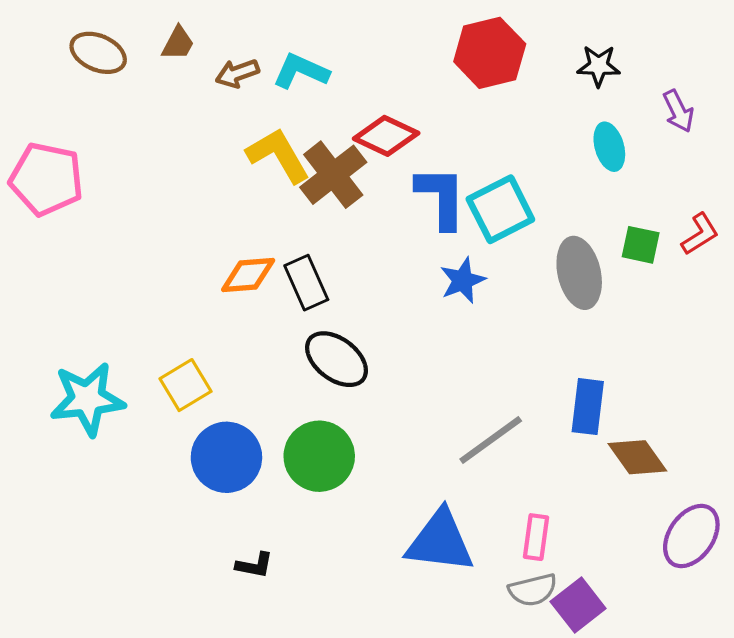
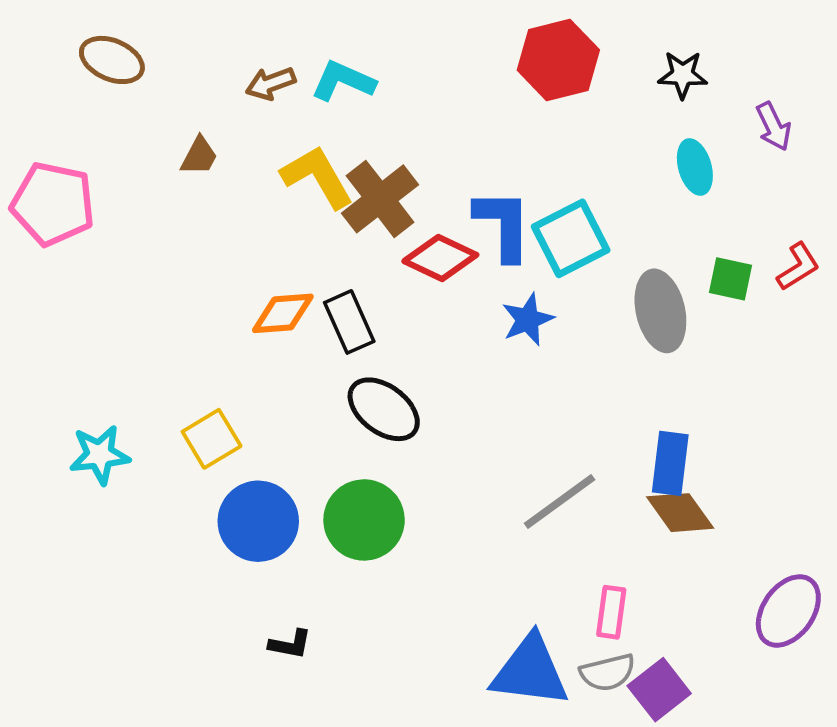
brown trapezoid: (178, 43) -> (199, 156), moved
red diamond: (386, 136) -> (440, 258), moved
cyan star: (87, 399) -> (100, 455), size x0.7
brown diamond: (637, 457) -> (680, 513), moved
blue triangle: (440, 541) -> (530, 671), moved

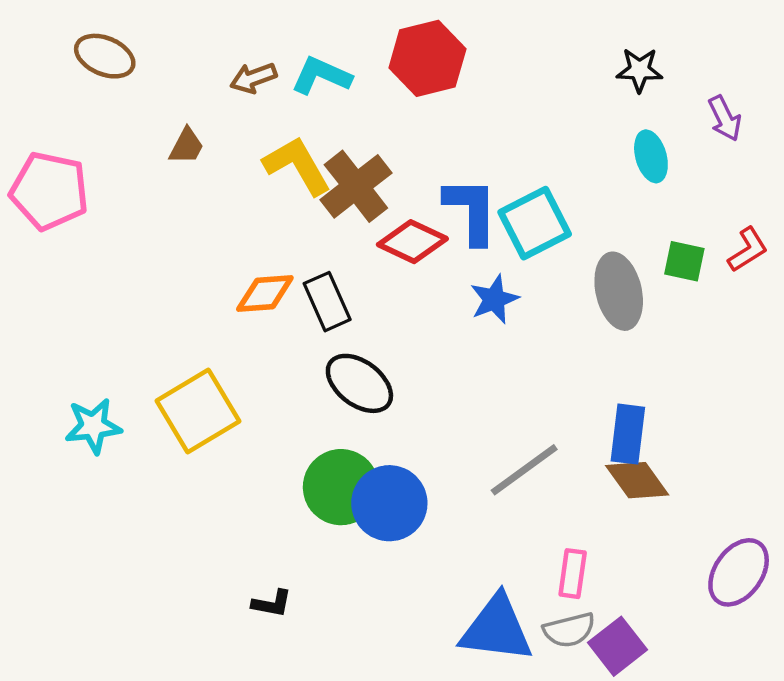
red hexagon: (558, 60) -> (427, 58), moved
yellow square: (212, 439) -> (198, 411), size x1.5
blue circle: (258, 521) -> (389, 503), moved

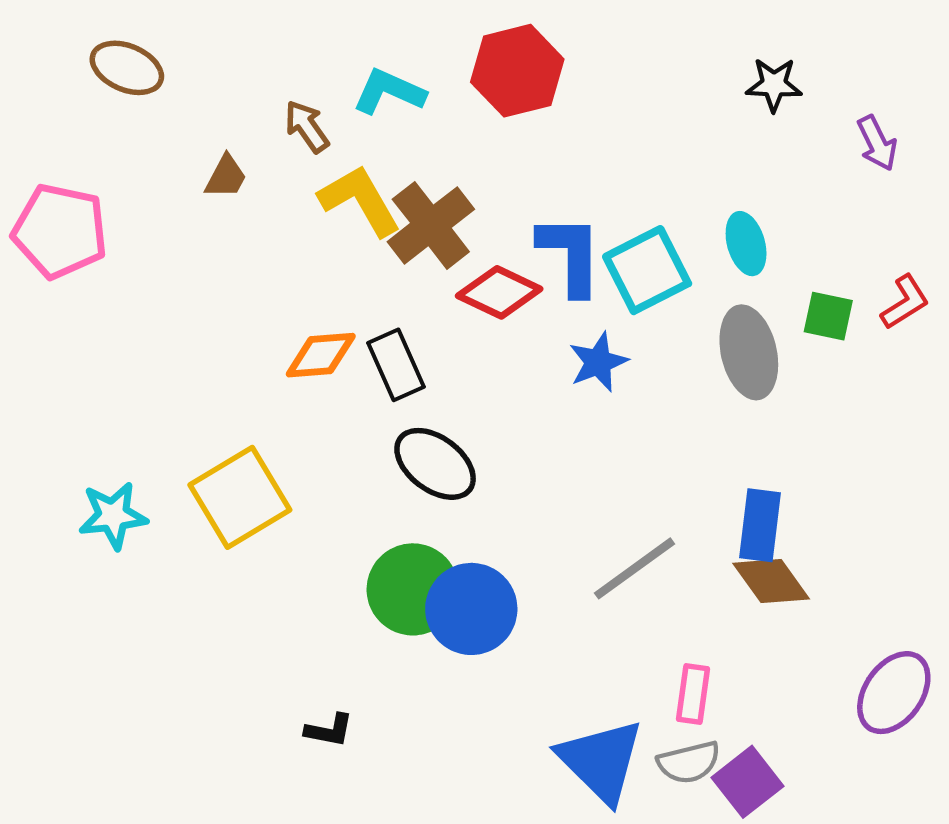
brown arrow: (253, 78) -> (307, 126), moved, turned 75
cyan ellipse: (651, 156) -> (746, 244), moved
blue triangle: (497, 629) -> (601, 761), turned 38

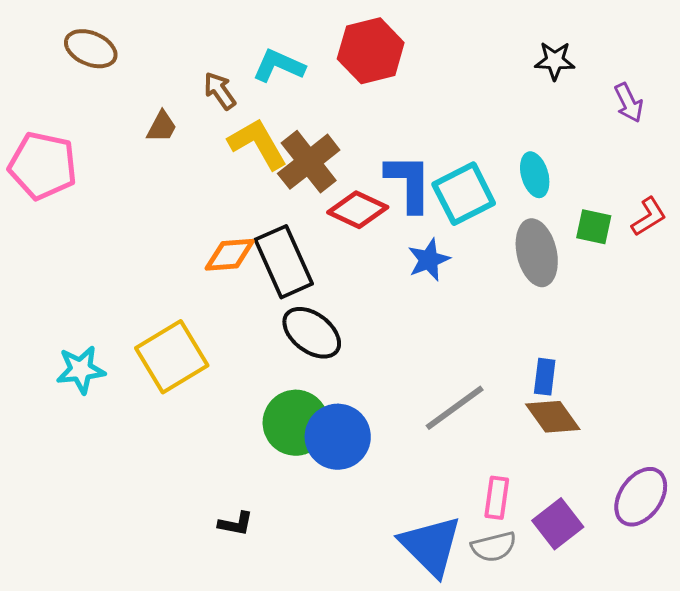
black rectangle: (396, 365) -> (284, 262), size x1.4
blue rectangle: (760, 525) -> (545, 377), size x0.7
purple square: (747, 782) -> (558, 524), moved

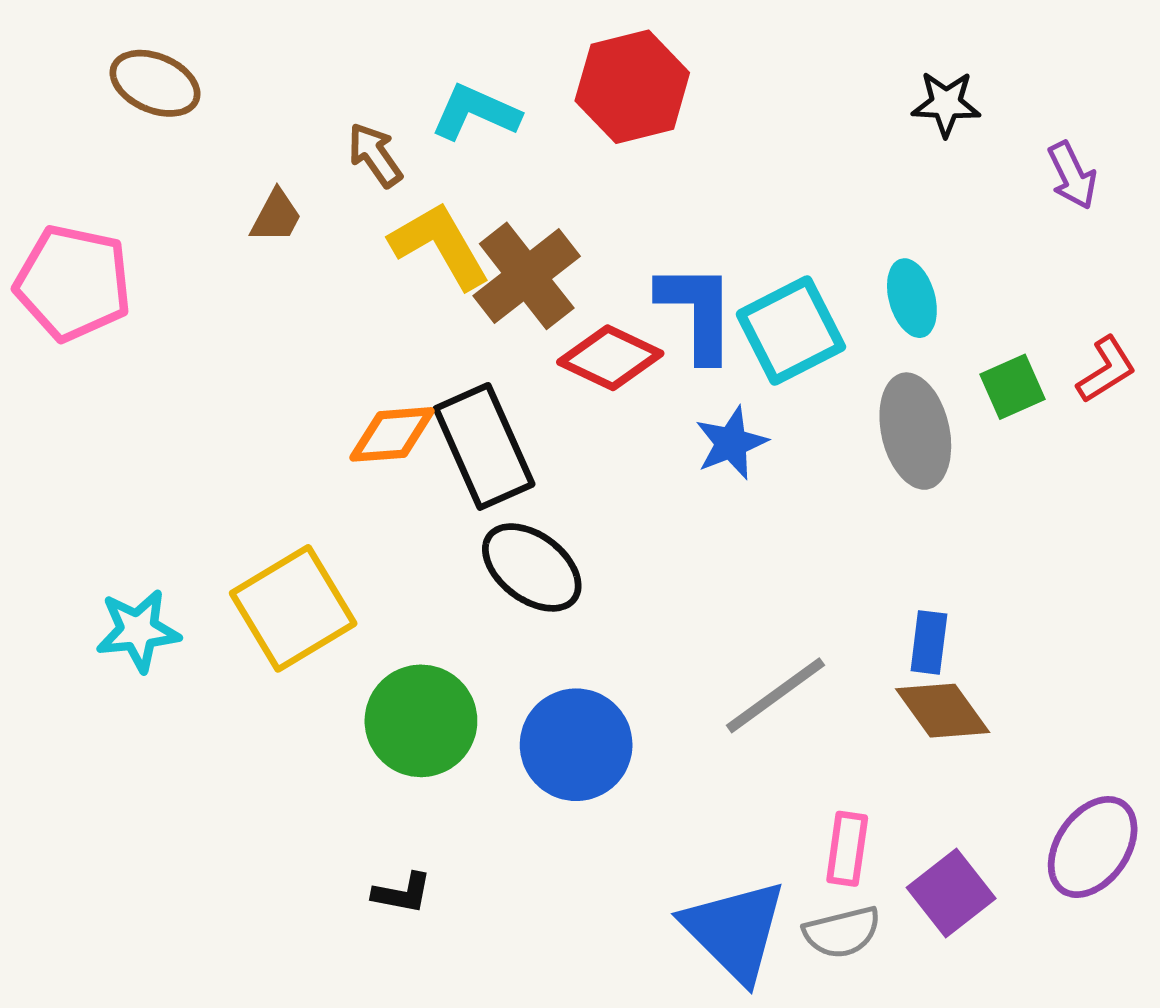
green square: (594, 227) -> (1012, 387), turned -36
green circle: (296, 423) -> (421, 721), moved

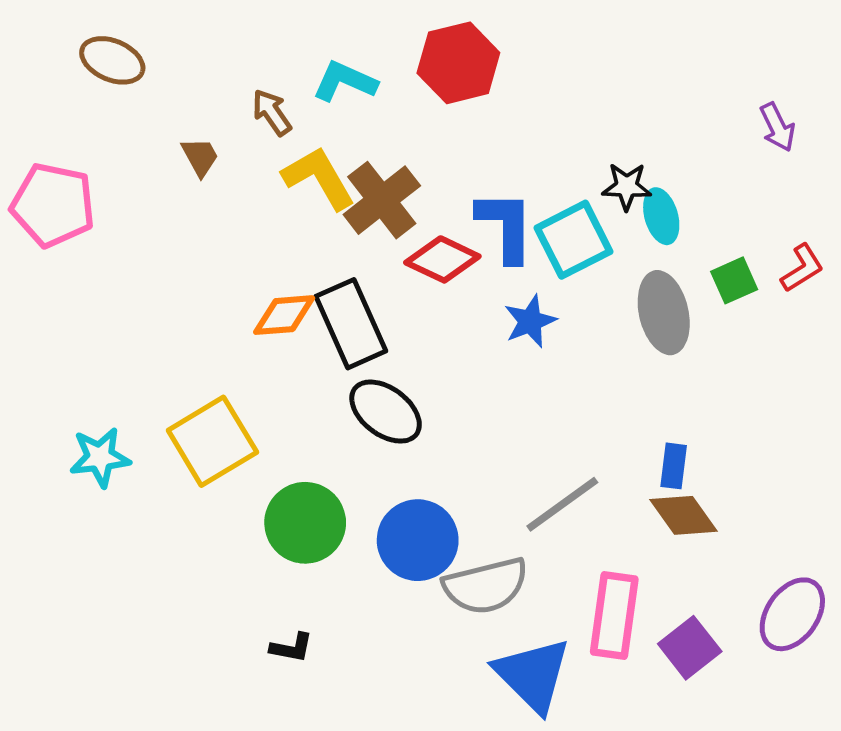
black star: (946, 104) -> (627, 186), moved
brown trapezoid: (276, 216) -> (200, 157), turned -57
pink rectangle: (847, 849) -> (614, 616), size x1.6
gray semicircle: (842, 932) -> (486, 586), moved, size x1.5

